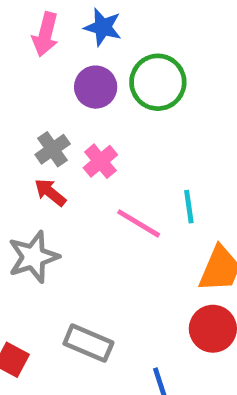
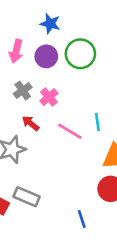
pink arrow: (45, 34) -> (16, 51), moved
red arrow: (50, 192) -> (31, 123), moved
gray rectangle: (88, 343) -> (27, 197), moved

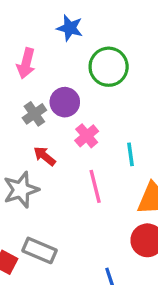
purple circle: (46, 56) -> (65, 102), moved
pink cross: (49, 97) -> (87, 136), moved
pink line: (70, 131) -> (95, 186), moved, turned 45

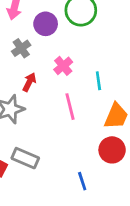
purple circle: (65, 102) -> (46, 24), moved
red arrow: (45, 156) -> (29, 82), turned 78

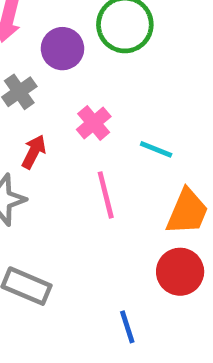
cyan line: (98, 81) -> (156, 149), turned -60

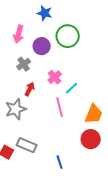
cyan line: (156, 149) -> (72, 88), moved, turned -64
blue line: (127, 327) -> (60, 162), moved

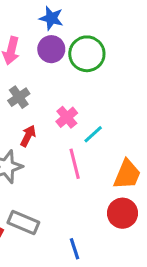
purple circle: (42, 46) -> (51, 49), moved

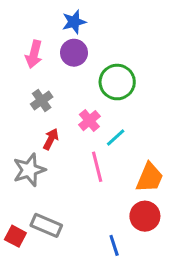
blue star: (51, 18) -> (74, 22), turned -30
green circle: (87, 54) -> (117, 82), moved
blue line: (75, 249) -> (114, 245), moved

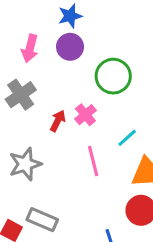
gray cross: (42, 101) -> (21, 95), moved, size x1.4
cyan line: (116, 138) -> (127, 138), moved
red arrow: (51, 139) -> (58, 121), moved

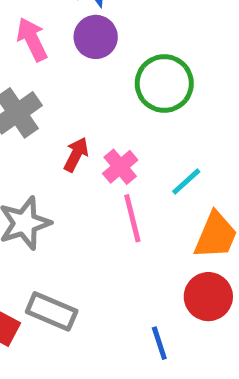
pink arrow: (30, 48) -> (32, 39), turned 140
pink cross: (85, 115) -> (120, 167), moved

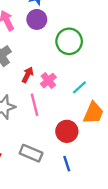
pink line: (132, 218) -> (34, 105), moved
red circle: (208, 297) -> (67, 131), moved
gray rectangle: (52, 311) -> (31, 153), moved

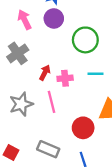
pink cross: (48, 81) -> (65, 78), turned 35
cyan line: (79, 87) -> (95, 74), moved, turned 42

